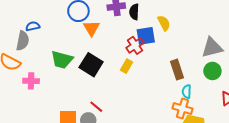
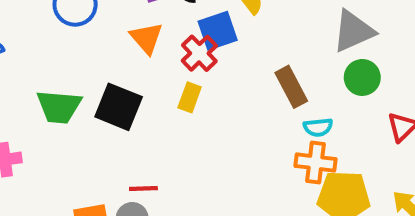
orange triangle: (91, 28) -> (146, 38), moved
cyan semicircle: (187, 92) -> (318, 127), turned -88
red line: (96, 107) -> (143, 188), turned -32

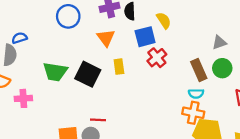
gray triangle: (353, 31) -> (219, 42), size x0.6
red cross: (199, 53) -> (157, 58), moved
brown rectangle: (291, 87) -> (199, 70), moved
yellow rectangle: (190, 97) -> (119, 67), moved, turned -32

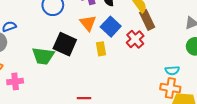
blue square: (145, 37) -> (111, 27), moved, turned -30
brown rectangle: (199, 70) -> (147, 20), moved
black square: (88, 74) -> (65, 44), moved

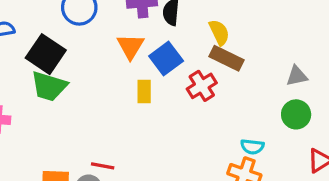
brown rectangle: (147, 20) -> (227, 58), turned -48
black square: (65, 44) -> (46, 54), moved

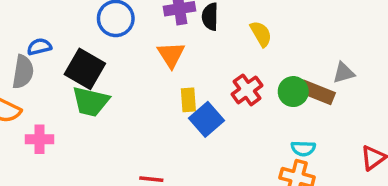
brown rectangle: (227, 58) -> (317, 92), moved
blue square: (166, 59) -> (207, 119), moved
green circle: (296, 114) -> (293, 92), moved

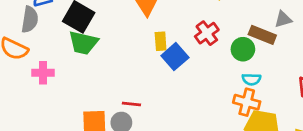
green circle: (293, 92) -> (243, 49), moved

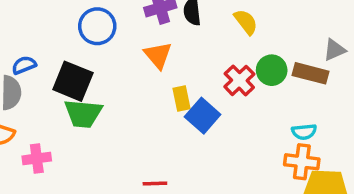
green circle: (243, 49) -> (272, 70), moved

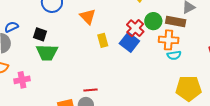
black square: (73, 81) -> (40, 34), size x0.6
blue square: (203, 116) -> (129, 42), moved
orange cross: (302, 162) -> (169, 40), moved

